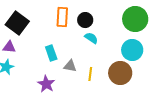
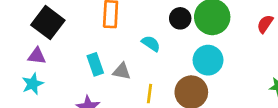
black circle: (85, 20) -> (180, 18), moved
gray triangle: (70, 66) -> (122, 71), moved

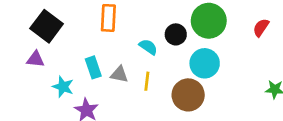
black circle: (180, 18) -> (176, 34), moved
cyan star: (33, 84) -> (63, 87), moved, turned -30
yellow line: (150, 94) -> (147, 81), moved

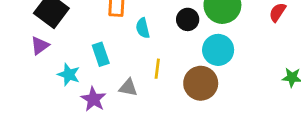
cyan semicircle: (148, 47) -> (143, 28), moved, turned -138
purple triangle: (36, 59) -> (40, 46), turned -42
gray triangle: (119, 74) -> (128, 88), moved

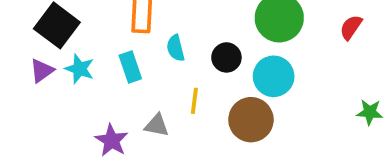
black circle: (188, 19) -> (226, 57), moved
cyan rectangle: (101, 54) -> (130, 67), moved
cyan star: (69, 75) -> (79, 69), moved

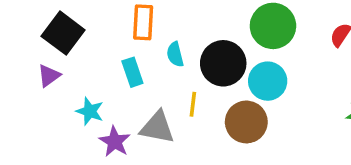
black circle: (226, 57) -> (223, 63), size x1.6
cyan star: (79, 69) -> (90, 111), moved
gray triangle: (157, 125) -> (157, 127), size x1.5

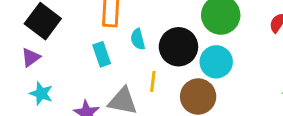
cyan star: (90, 111) -> (41, 93), moved

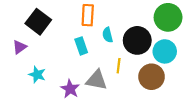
purple triangle: (31, 57) -> (20, 47), moved

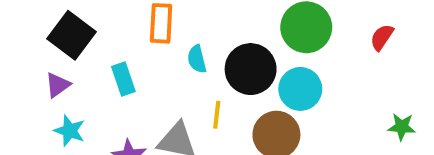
cyan rectangle: (81, 46) -> (123, 79), moved
purple triangle: (20, 47) -> (58, 85), moved

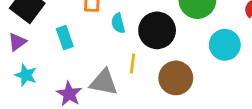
cyan circle: (300, 89) -> (225, 45), moved

